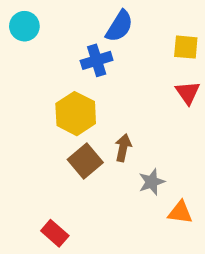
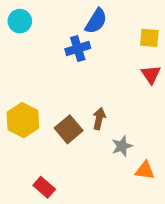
yellow hexagon: (76, 114) -> (23, 120), moved

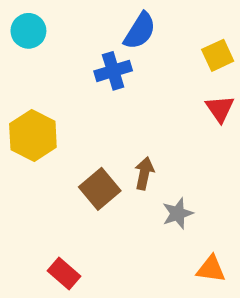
yellow square: (149, 38) -> (218, 55), turned -30
yellow hexagon: (23, 120) -> (33, 135), moved
orange triangle: (145, 170) -> (211, 269), moved

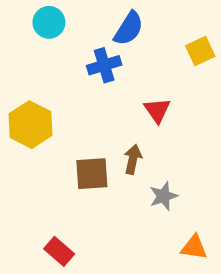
cyan circle: (28, 31) -> (49, 22), moved
red triangle: (220, 109) -> (157, 110), moved
brown square: (100, 189) -> (92, 174), turned 36

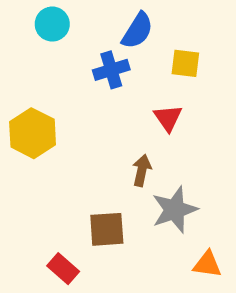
yellow square: (200, 51) -> (185, 63), moved, turned 32
brown square: (92, 174) -> (107, 229), moved
gray star: (163, 196) -> (175, 210), size x1.5

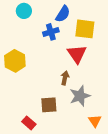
yellow square: (185, 63) -> (85, 29), size x1.5
red triangle: (168, 118) -> (77, 54), size x1.5
orange triangle: (207, 264) -> (95, 121), turned 48

